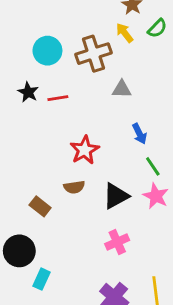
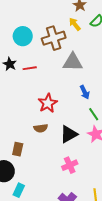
gray triangle: (122, 89) -> (73, 62), size x1.5
brown rectangle: (40, 206) -> (18, 149), moved, turned 64

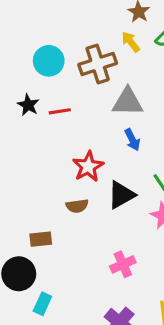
blue arrow: (85, 92) -> (132, 140), moved
black triangle: (69, 134) -> (121, 195), moved
brown rectangle: (18, 149) -> (41, 239), turned 72

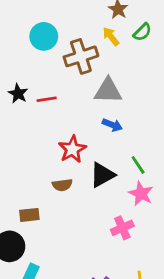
cyan circle: (49, 61) -> (44, 36), moved
blue arrow: (132, 140) -> (112, 125), turned -42
pink cross: (123, 264) -> (122, 228), moved

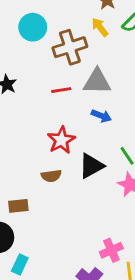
red line: (47, 99) -> (61, 90), moved
pink cross: (122, 228) -> (111, 250), moved

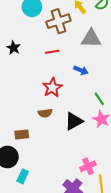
gray triangle: (97, 81) -> (91, 39), moved
black triangle: (91, 166) -> (74, 121), moved

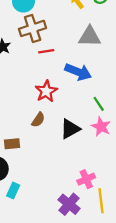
brown cross: (58, 21) -> (33, 28), moved
blue arrow: (81, 70) -> (78, 72), size x1.6
brown semicircle: (45, 113) -> (38, 120), turned -48

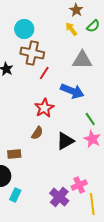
brown cross: (33, 28) -> (32, 53), turned 30
red line: (46, 51) -> (44, 73), turned -48
purple cross: (69, 204) -> (59, 197), moved

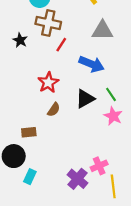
red star: (44, 108) -> (48, 82), moved
black triangle: (65, 141) -> (85, 99), moved

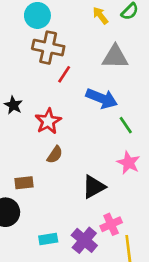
black star: (20, 40) -> (13, 105), moved
green line: (111, 94) -> (126, 125), moved
black triangle: (85, 99) -> (94, 187), moved
cyan rectangle: (30, 177) -> (48, 239), moved, turned 56

